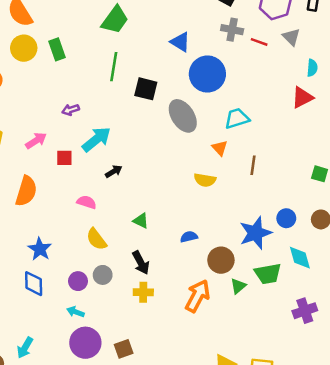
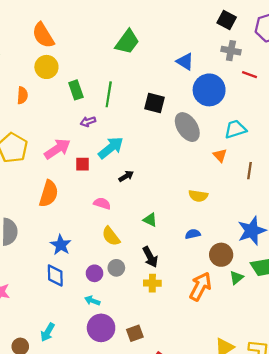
red line: (259, 42) -> (250, 75), moved
green rectangle: (57, 49) -> (76, 90), moved
green line: (114, 67) -> (109, 94), moved
pink arrow: (36, 141) -> (57, 149), size x1.4
yellow semicircle: (205, 180) -> (198, 196), moved

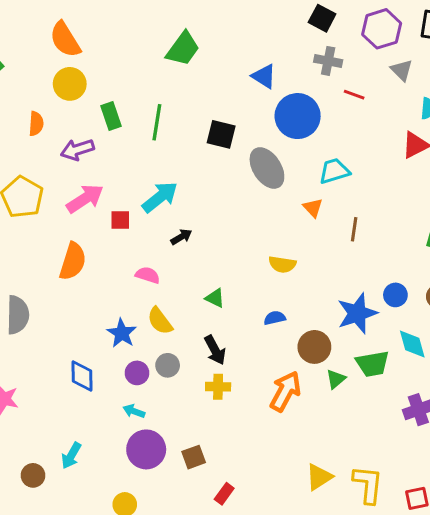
purple arrow: (88, 122) -> (77, 150), moved, size x1.5
blue star: (61, 245) -> (122, 333), moved

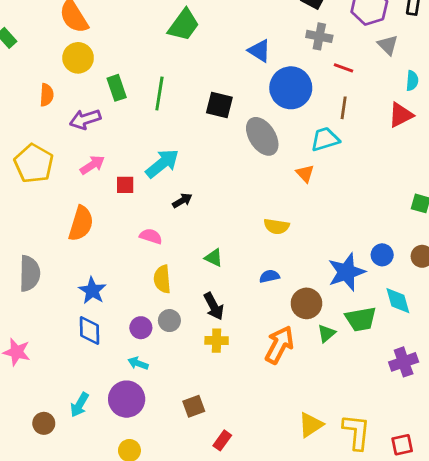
pink arrow: (85, 199) -> (92, 165), size x0.7
brown line: (354, 229) -> (344, 108), moved
yellow semicircle: (160, 321) -> (162, 279), turned 32
blue star: (122, 333) -> (92, 291), moved
purple circle: (146, 449) -> (127, 399), moved

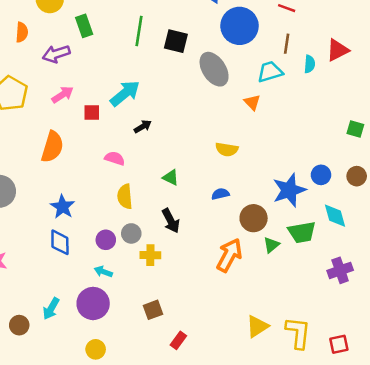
cyan semicircle: (412, 81) -> (310, 64), moved
green line: (159, 94) -> (139, 31), moved
yellow cross: (217, 341) -> (150, 255), moved

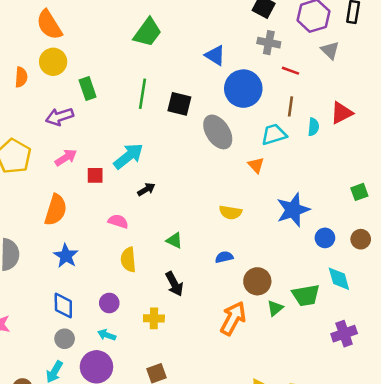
orange semicircle: (22, 32) -> (21, 77), moved
green square: (355, 129) -> (359, 192), turned -36
blue star: (289, 190) -> (293, 210), moved
blue star: (62, 207) -> (66, 256), moved
gray circle: (131, 233) -> (65, 339), moved

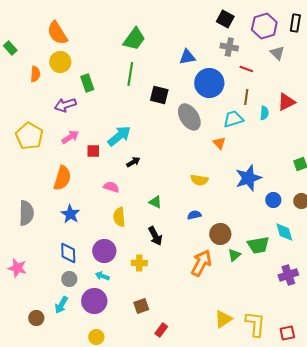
blue triangle: (215, 55) -> (187, 57), turned -42
green line: (142, 94) -> (130, 74), moved
purple circle: (109, 303) -> (104, 251), size x1.5

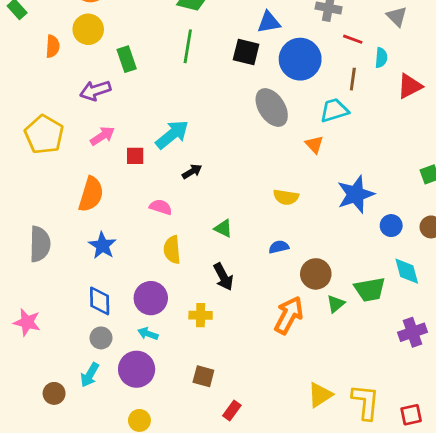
black square: (159, 95) -> (246, 52), moved
cyan semicircle: (264, 113) -> (381, 58), moved
brown square: (141, 306) -> (203, 376), turned 35

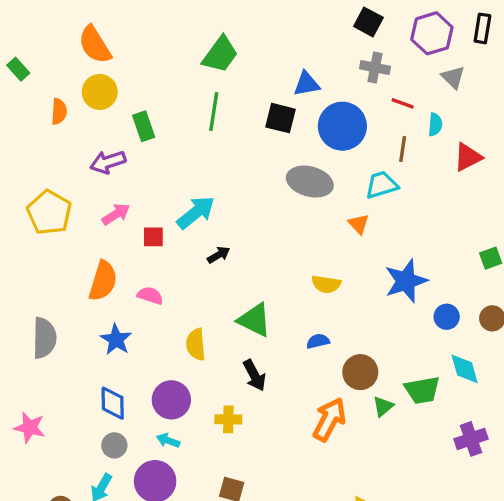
gray ellipse: (272, 108) -> (310, 182), turned -42
pink semicircle: (161, 207) -> (150, 296), moved
green triangle: (223, 228) -> (254, 320), size x1.6

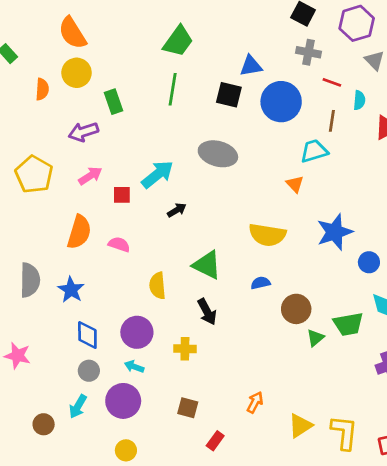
gray ellipse: (310, 182) -> (218, 154), moved
yellow semicircle: (326, 284) -> (267, 235), size x1.5
blue star: (116, 340) -> (71, 290), moved
orange arrow: (329, 419) -> (255, 402), moved, size x0.6

